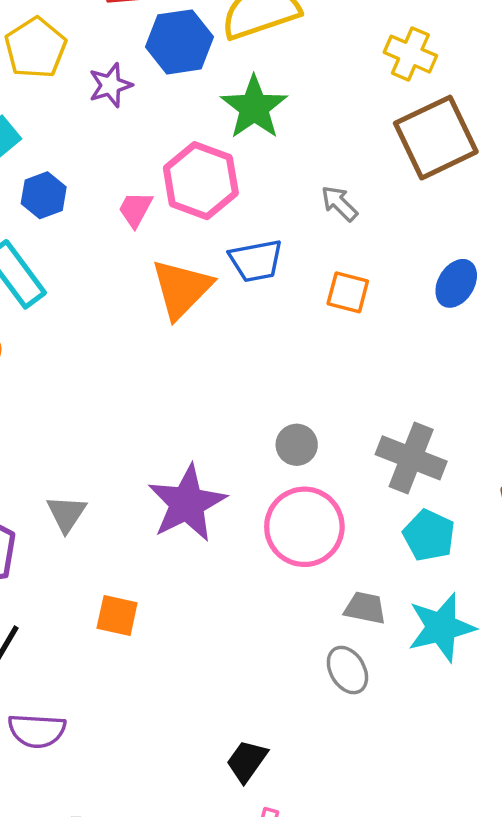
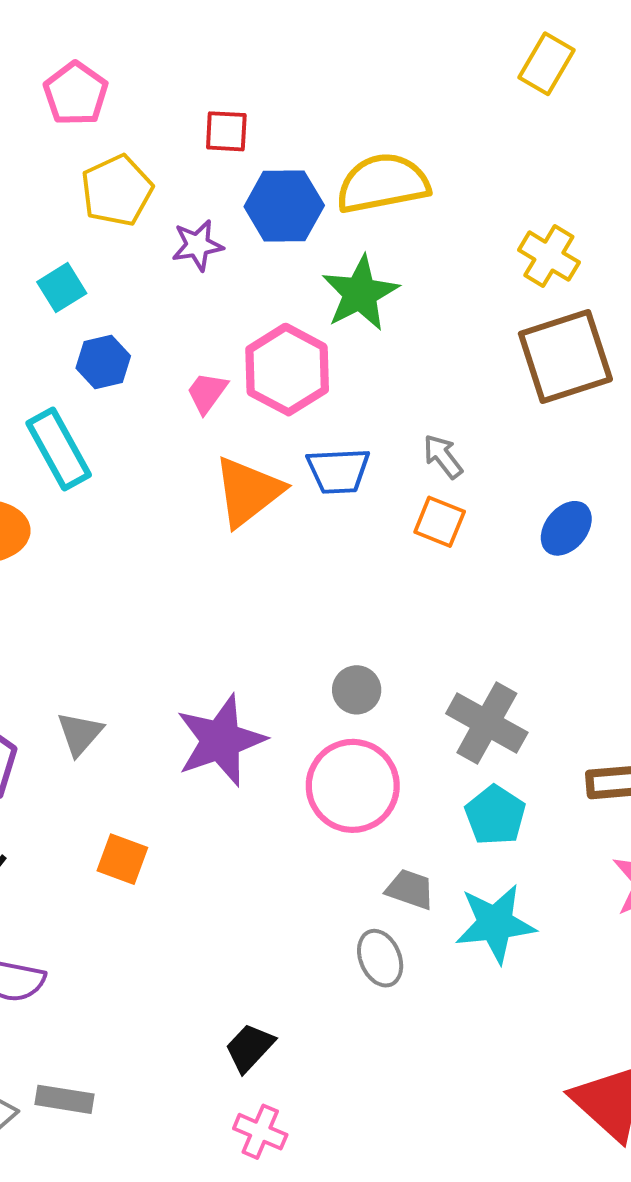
gray arrow: (339, 203) -> (443, 456), moved

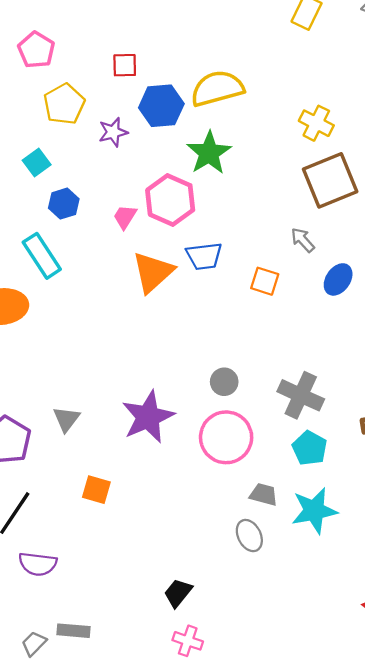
gray arrow: (443, 456) -> (303, 240), moved

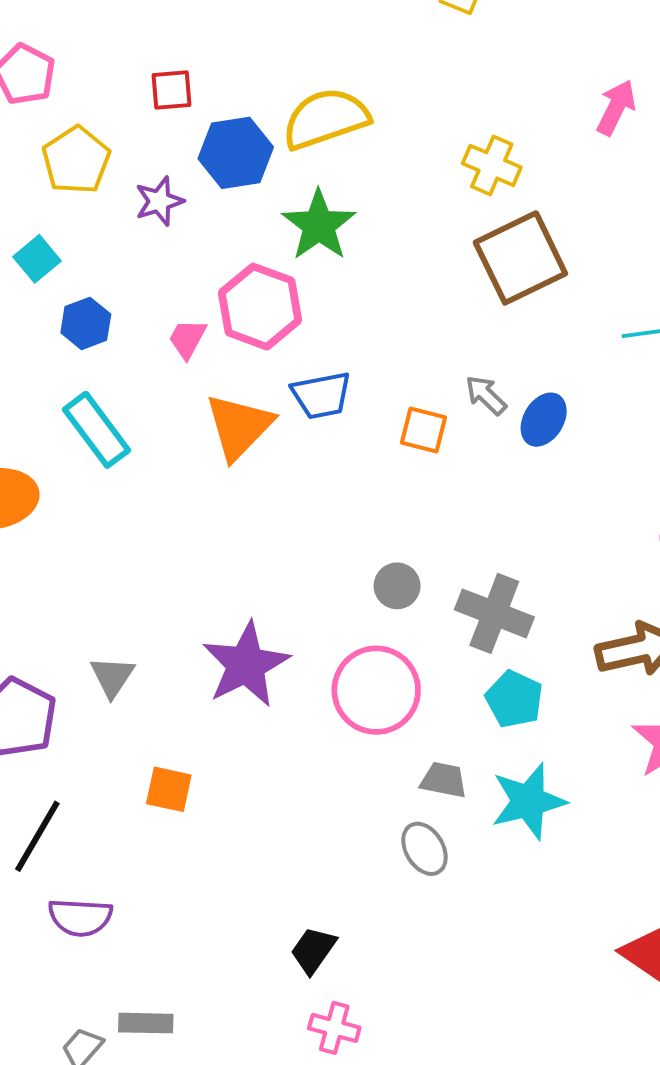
gray arrow: (303, 240) -> (486, 395), moved
cyan rectangle: (42, 256) -> (97, 430), moved
gray circle: (224, 382) -> (397, 586), moved

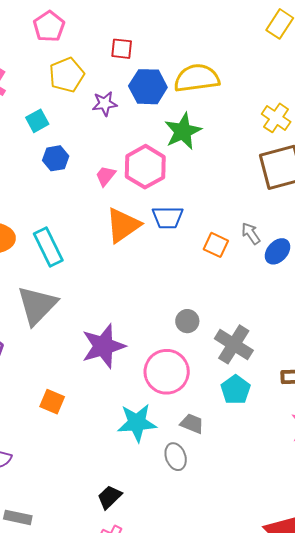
cyan rectangle: (97, 430) -> (48, 247), moved
gray triangle: (112, 677) -> (37, 305), moved, size x1.8
cyan star: (528, 801) -> (137, 423), moved

